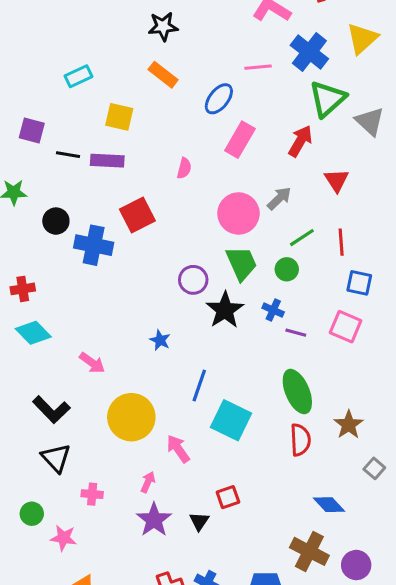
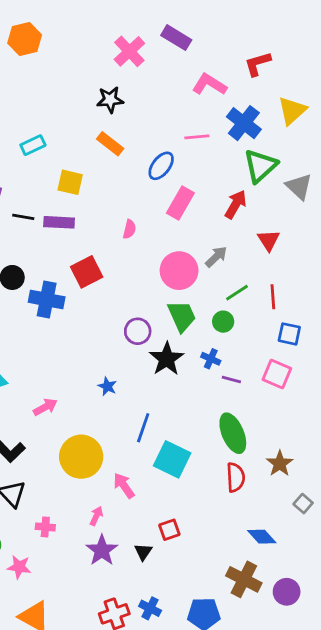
pink arrow: (92, 363) -> (45, 407), turned -65

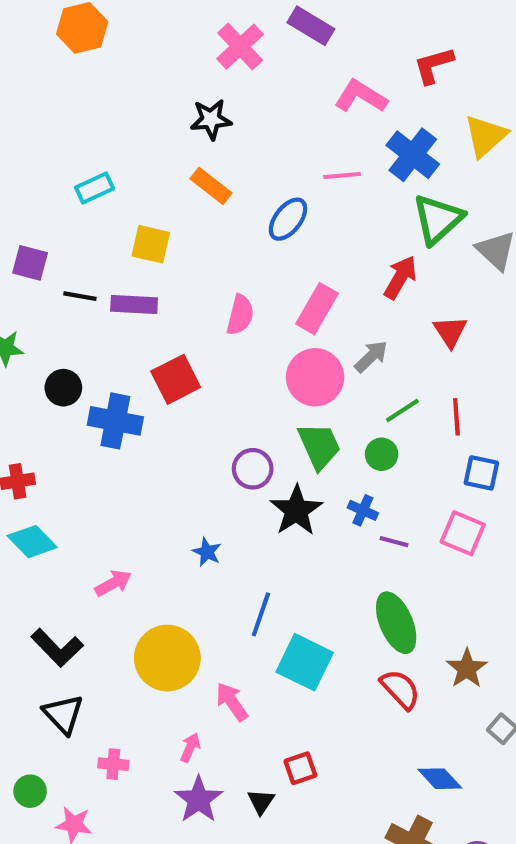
pink rectangle: (180, 203) -> (317, 309), moved
pink semicircle: (129, 229) -> (240, 315), size x1.4
red semicircle: (236, 477) -> (400, 689), turned -40

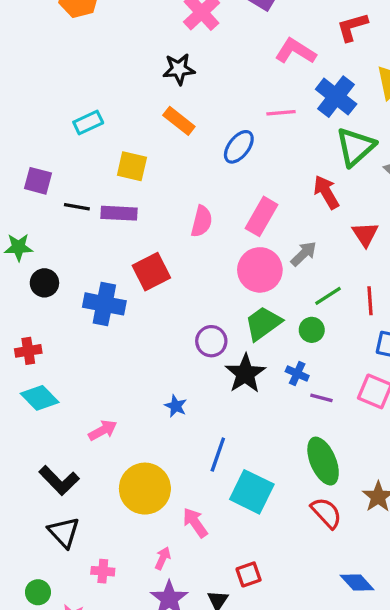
red arrow: (400, 277) -> (326, 192), turned -60
black circle: (63, 388) -> (44, 283), moved
green trapezoid: (319, 446) -> (263, 323), turned -102

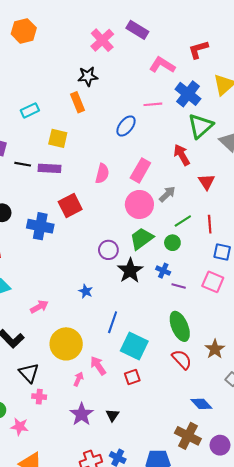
orange rectangle: (179, 121) -> (77, 102), moved, turned 30
black triangle: (64, 532) -> (29, 373), moved
pink arrow: (163, 558) -> (78, 379), moved
red square: (249, 574) -> (132, 377), moved

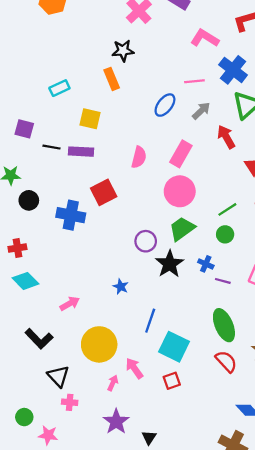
gray arrow: (167, 194) -> (201, 111), moved
green circle: (172, 243) -> (225, 234), moved
black triangle: (113, 415) -> (149, 437), moved

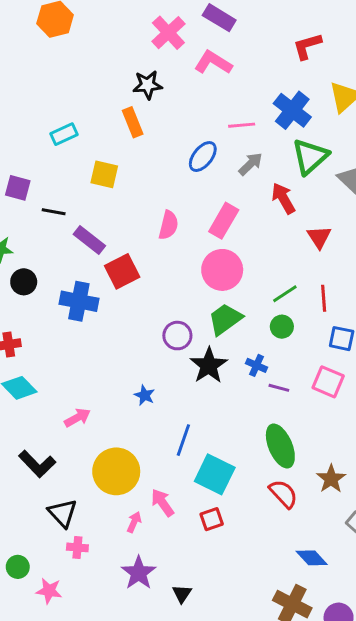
pink L-shape: (205, 38) -> (213, 62), moved
purple rectangle: (81, 152) -> (89, 240), moved, turned 35

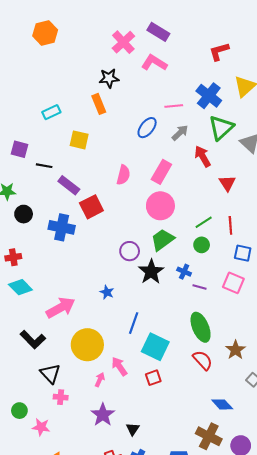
pink arrow: (77, 418) -> (61, 308), size x1.6

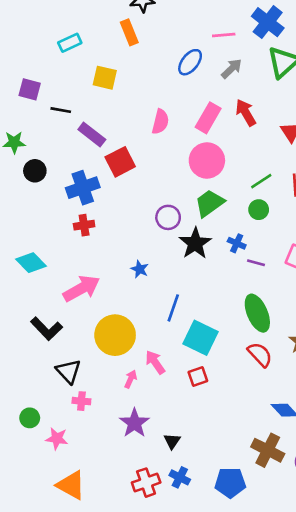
red arrow: (203, 156) -> (246, 113), moved
blue cross: (62, 227) -> (83, 188), turned -30
red cross: (13, 257) -> (84, 225), moved

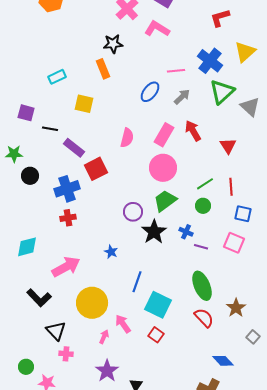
cyan diamond: (31, 263) -> (27, 247), turned -60
red square: (198, 376) -> (156, 335), turned -35

